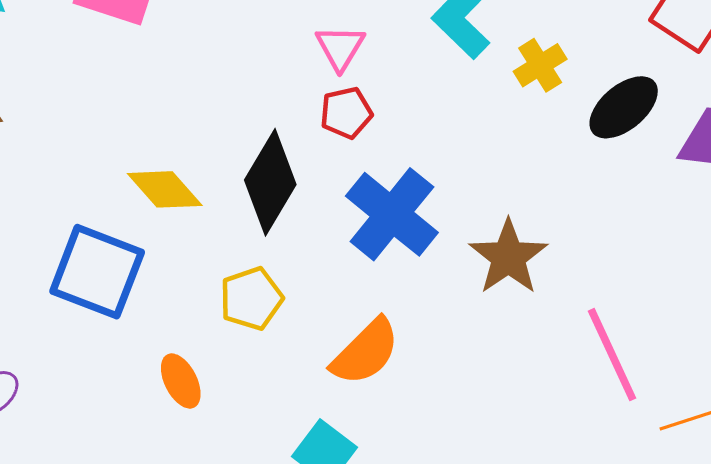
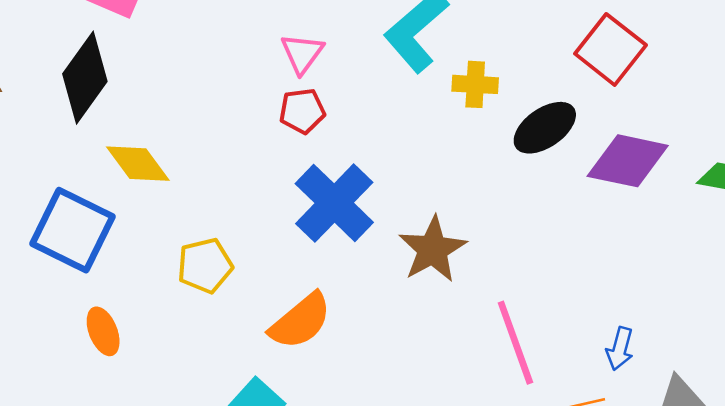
yellow cross: (540, 65) -> (475, 84), turned 30
black diamond: (270, 182) -> (85, 78), moved
orange ellipse: (181, 381) -> (103, 331), moved

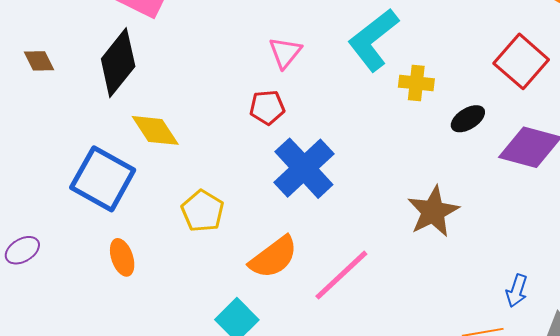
red pentagon: (302, 111) -> (267, 107), moved
black ellipse: (545, 128) -> (468, 119), size x0.7
brown star: (433, 249) -> (433, 212), moved
yellow pentagon: (205, 266) -> (203, 211), turned -30
pink line: (515, 343) -> (341, 275), moved, turned 64

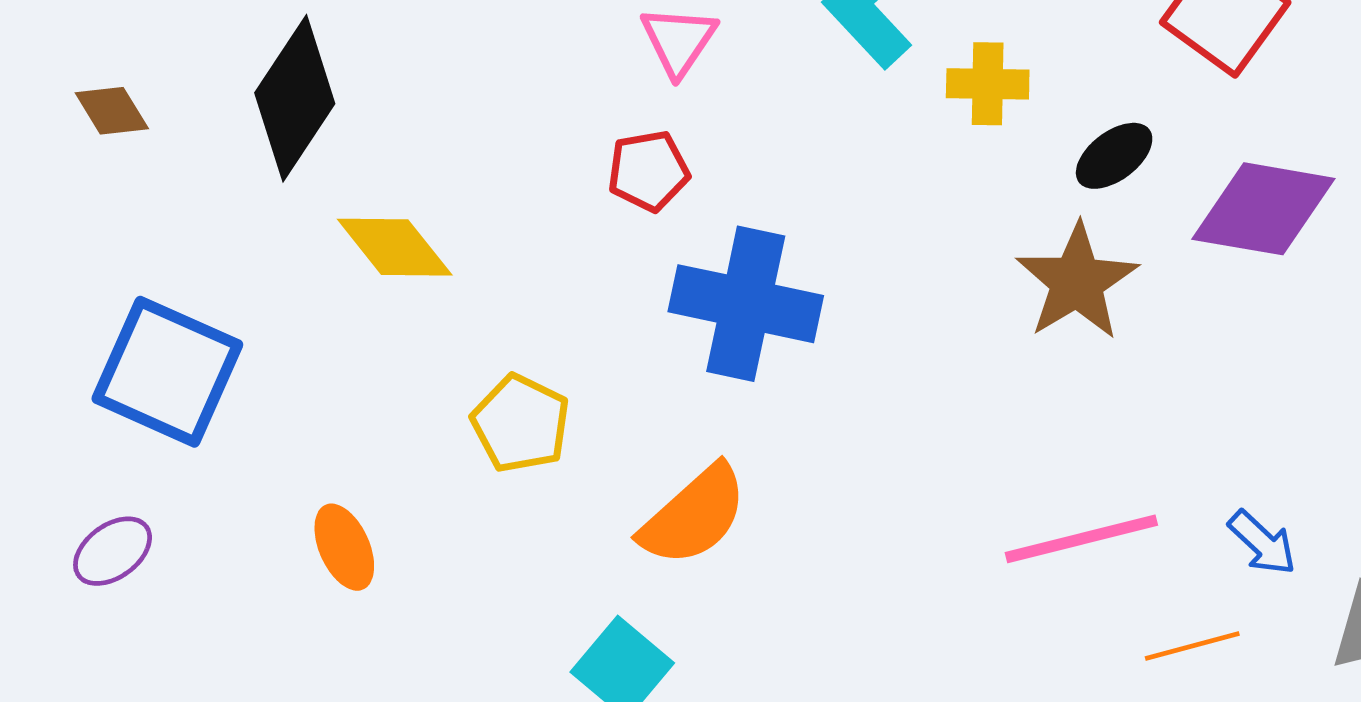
blue cross: (304, 168) -> (746, 304), turned -30
blue square: (103, 179) -> (167, 372), moved
brown star: (433, 212) -> (1077, 282), moved
pink line: (341, 275) -> (1081, 539), moved, turned 34
blue arrow: (517, 291) -> (1262, 543), turned -60

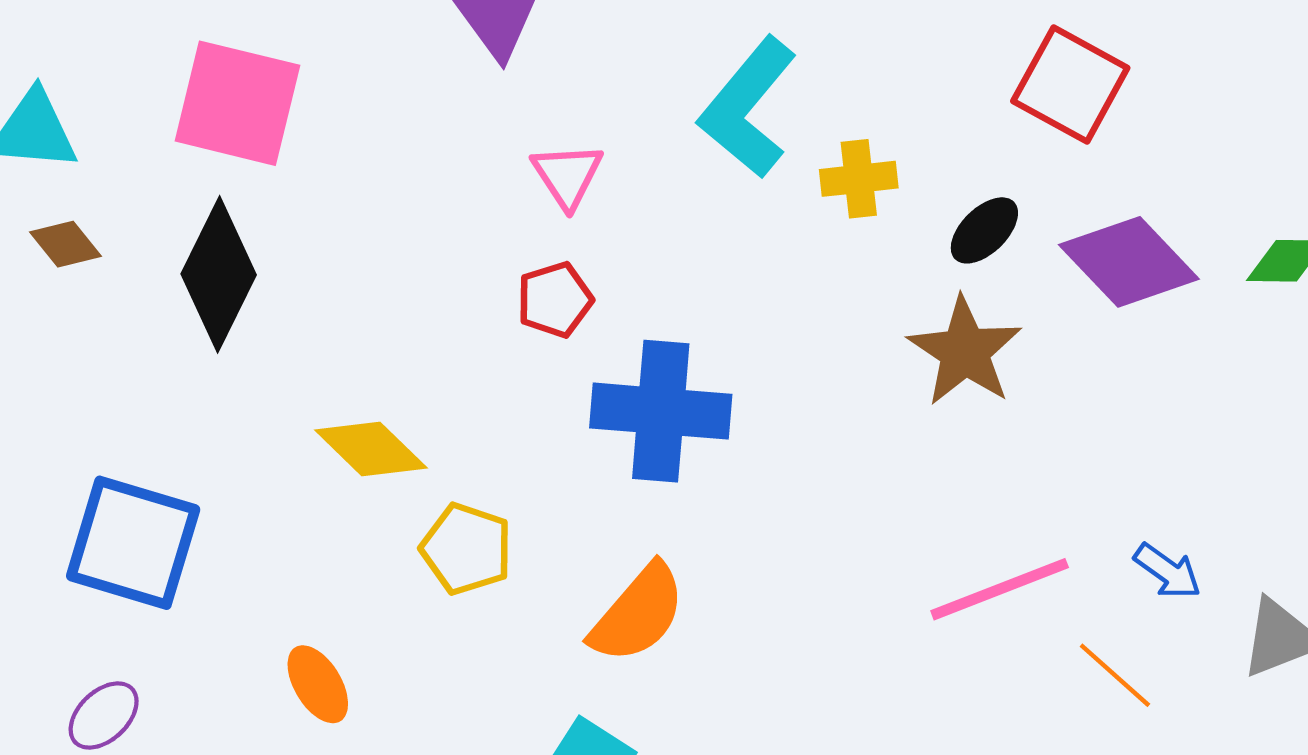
brown diamond: (112, 111) -> (65, 244), moved
purple diamond: (1263, 209) -> (1129, 262), turned 44
yellow diamond: (395, 247) -> (371, 449), moved
orange line: (1192, 646) -> (1115, 675), turned 64

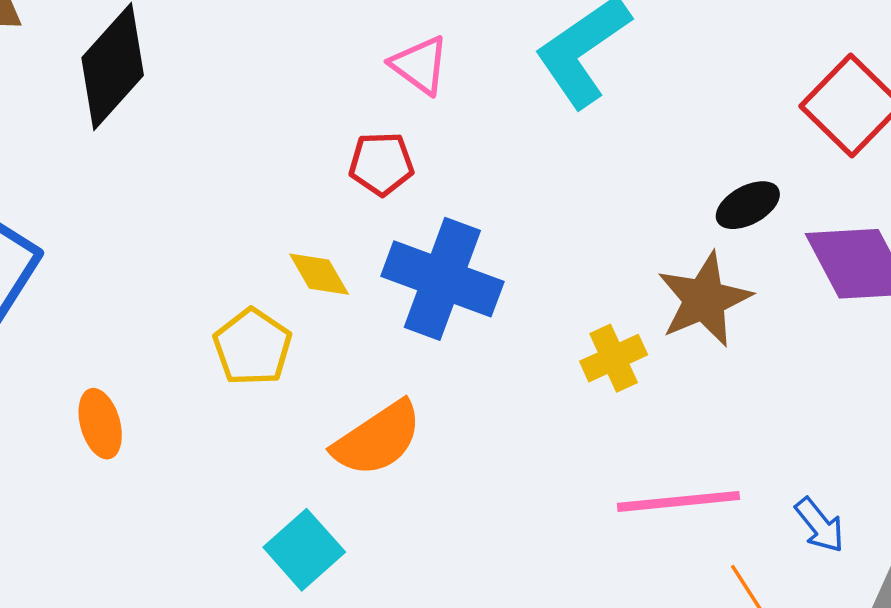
pink triangle: (567, 175) -> (420, 65), turned -36
yellow cross: (859, 179) -> (614, 358), moved, turned -34
yellow diamond: (371, 449) -> (319, 274), moved, size x0.7

